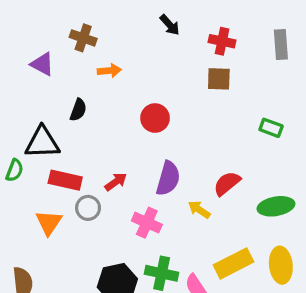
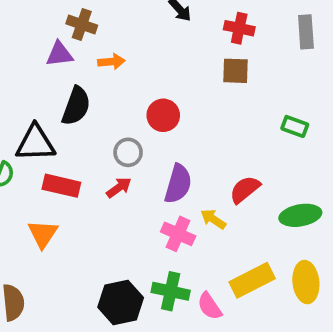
purple triangle: (42, 64) -> (59, 54), moved, turned -35
black semicircle: (78, 110) -> (76, 106), size x1.5
gray circle: (88, 208) -> (128, 152), moved
pink cross: (147, 223) -> (178, 234), moved

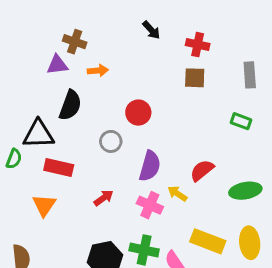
gray rectangle: (306, 32) -> (250, 75), moved
red arrow: (119, 188) -> (104, 198), moved
yellow rectangle: (252, 280) -> (208, 241), turned 48

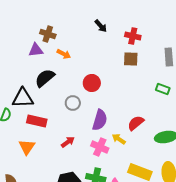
orange arrow: (98, 71) -> (64, 54), turned 32
black semicircle: (70, 105) -> (45, 78), turned -150

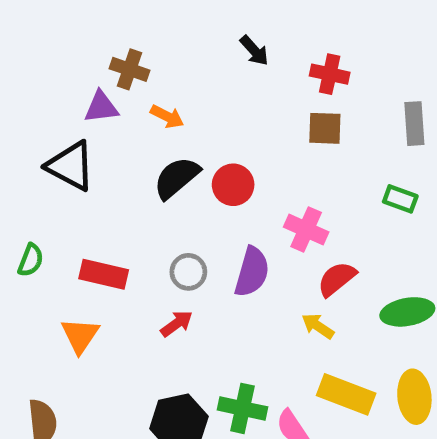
black semicircle: (45, 78) -> (177, 178), moved
black triangle: (23, 98) -> (71, 166), moved, turned 30
gray circle: (73, 103) -> (188, 272), moved
yellow arrow: (119, 139) -> (318, 326), moved
pink cross: (100, 147) -> (306, 230), moved

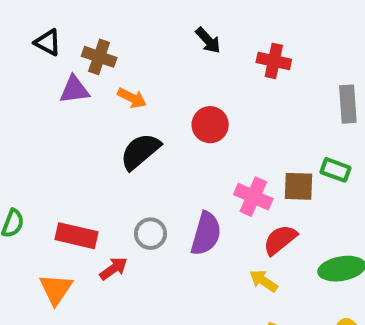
brown square: (325, 128) -> (299, 186), moved
black triangle: (71, 166) -> (48, 42), moved, size x0.6
red circle: (233, 185) -> (210, 125), moved
red arrow: (177, 324) -> (113, 269), moved

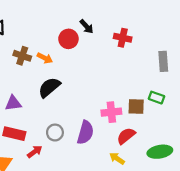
brown cross: (99, 57) -> (22, 56), moved
purple triangle: (74, 90) -> (13, 103), moved
red circle: (210, 125) -> (68, 39), moved
pink cross: (253, 197) -> (111, 112), turned -30

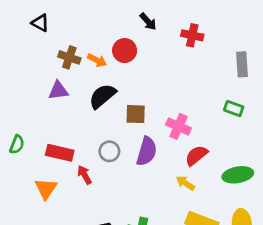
red circle: (68, 39) -> (125, 51), moved
purple triangle: (13, 103) -> (58, 91), moved
brown square: (136, 107) -> (136, 114), moved
pink cross: (111, 112) -> (178, 126), turned 30
red arrow: (35, 152) -> (85, 175), turned -84

